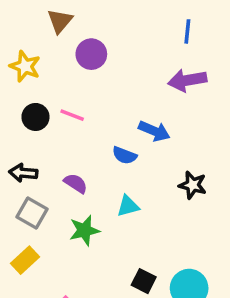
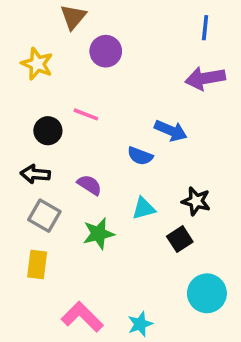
black circle: (35, 117) -> (48, 131), moved
black star: (193, 185) -> (196, 201), moved
yellow rectangle: (25, 260) -> (37, 264), turned -40
black square: (144, 281) -> (180, 239), moved, turned 30

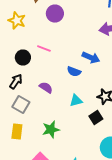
black arrow: (35, 174) -> (16, 82), turned 119
green star: (99, 234) -> (51, 130), moved

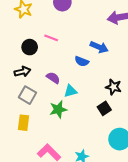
black arrow: (16, 82) -> (22, 72), turned 42
cyan triangle: (76, 100) -> (71, 91), moved
green star: (51, 130) -> (58, 109), moved

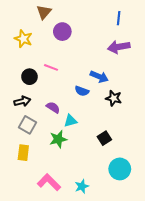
black star: (113, 87) -> (114, 98), moved

